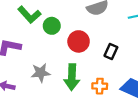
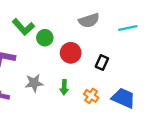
green arrow: (72, 77) -> (64, 87), size x0.6
orange cross: (100, 86) -> (91, 96), turned 32

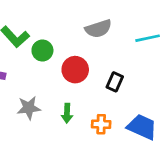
orange cross: (91, 96) -> (101, 124), turned -32

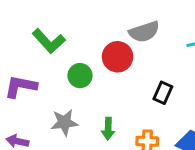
green circle: (42, 51) -> (80, 76), moved
red circle: (75, 70) -> (118, 57), moved

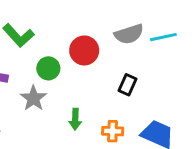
gray semicircle: (144, 32) -> (129, 34), moved
gray star: (64, 122) -> (33, 98), moved, turned -30

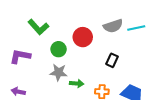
gray star: (33, 98) -> (59, 72), moved, turned -30
green arrow: (75, 119) -> (77, 83), turned -88

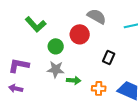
gray semicircle: (113, 26) -> (97, 16), moved, turned -132
purple L-shape: (20, 56) -> (19, 65), moved

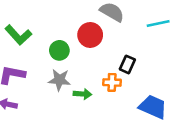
green L-shape: (36, 24) -> (18, 35), moved
orange cross: (99, 88) -> (112, 82), moved

